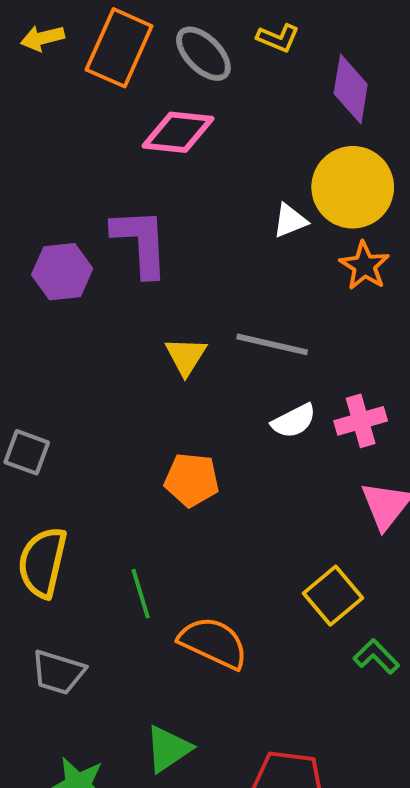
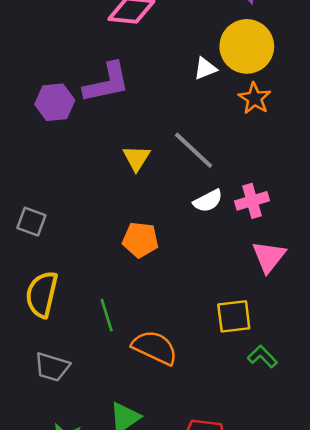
purple L-shape: (141, 242) -> (107, 83), turned 81
gray line: (272, 344) -> (194, 150), turned 30
yellow square: (333, 596) -> (234, 316), turned 33

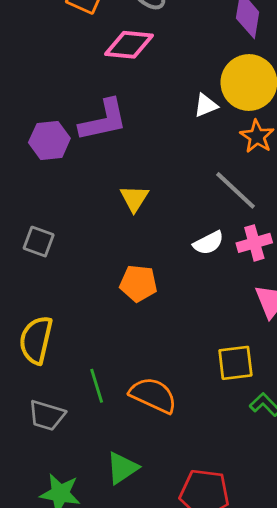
gray line: (194, 150) -> (235, 190), moved
gray square: (31, 222) -> (39, 242), moved
green line: (107, 315) -> (97, 386), moved

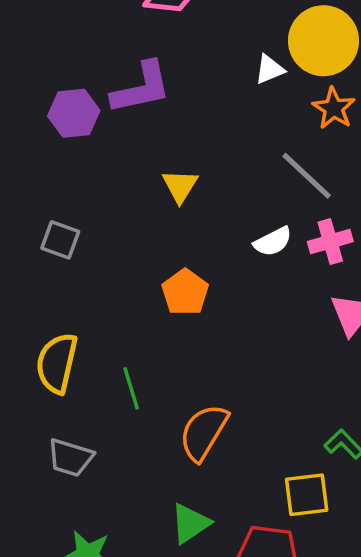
orange pentagon: (138, 283) -> (185, 292), turned 30
yellow square: (235, 363) -> (307, 495), moved
green line: (97, 386) -> (131, 388), moved
orange semicircle: (153, 395) -> (204, 432), turned -84
green triangle: (122, 468) -> (190, 523), moved

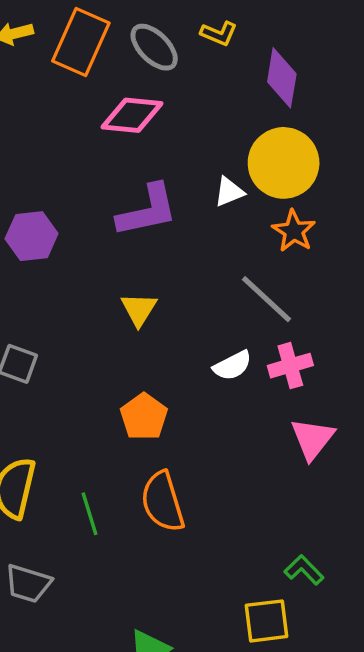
purple L-shape: (141, 88) -> (147, 211), moved
orange semicircle: (204, 432) -> (163, 502), moved, turned -48

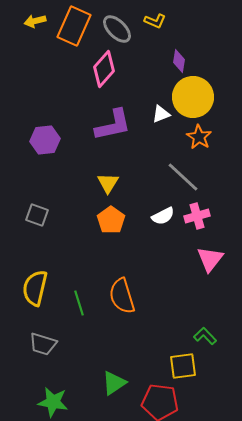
purple diamond: (282, 78) -> (179, 61), moved, size x0.7
pink diamond: (132, 115) -> (104, 69), turned -54
orange pentagon: (144, 417) -> (111, 220), moved

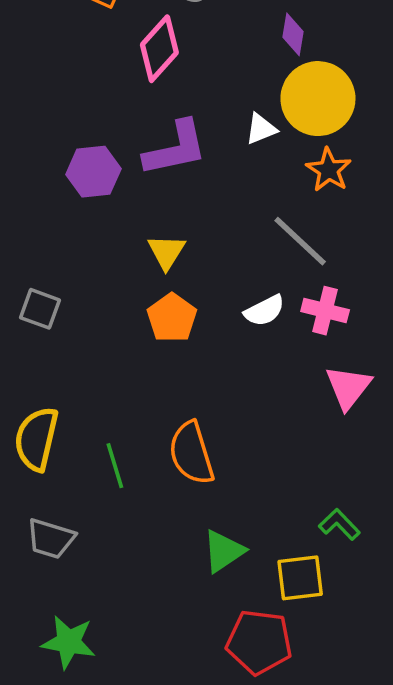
purple hexagon: (45, 140) -> (93, 172), moved
pink cross: (197, 216) -> (325, 311), turned 30
green triangle: (114, 383) -> (224, 551), moved

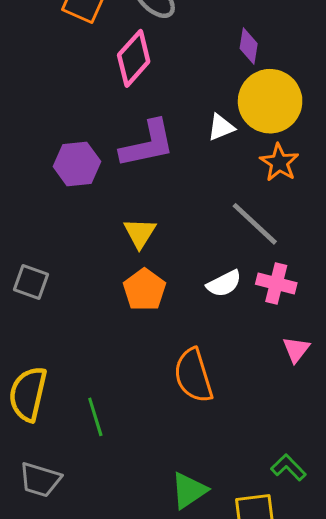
pink triangle: (348, 387) -> (296, 349), size x0.7
orange semicircle: (191, 453) -> (193, 375), moved

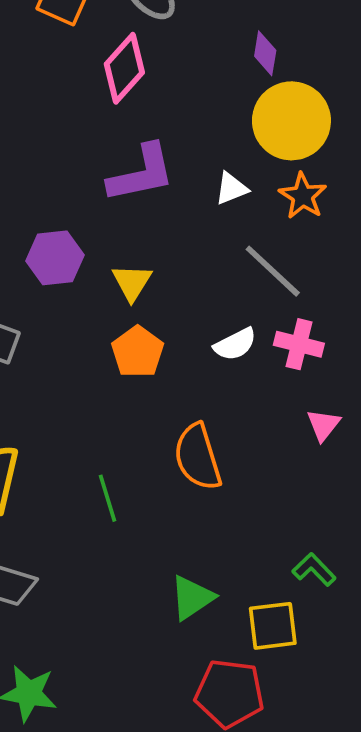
white triangle: (221, 127) -> (231, 188), moved
purple hexagon: (77, 164) -> (55, 258), moved
green line: (95, 417) -> (107, 498), moved

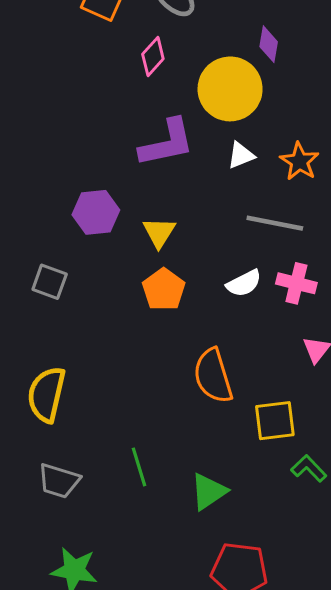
pink diamond: (124, 68) -> (153, 57), size x0.7
yellow circle: (291, 121) -> (230, 89), moved
gray line: (273, 271) -> (275, 223), turned -32
green line: (107, 498) -> (139, 467), moved
yellow square: (273, 626) -> (275, 421), moved

